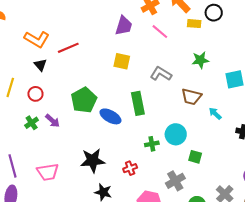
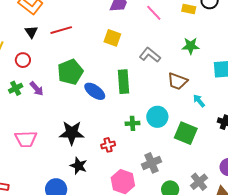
red line: (68, 48) -> (61, 30), moved
green square: (195, 157) -> (186, 133), moved, size x1.6

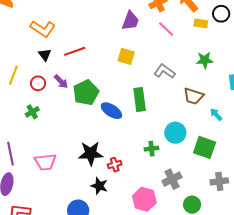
purple arrow: (37, 89) -> (61, 82), moved
green cross: (133, 123) -> (152, 149), moved
red cross: (108, 145) -> (115, 165), moved
gray cross: (199, 182) -> (219, 181), moved, turned 36

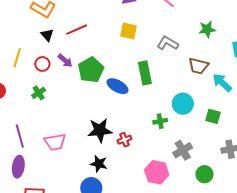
cyan arrow: (216, 114) -> (222, 83), size x1.5
green square: (205, 147) -> (213, 116), size x0.7
black star: (99, 186) -> (99, 164), moved

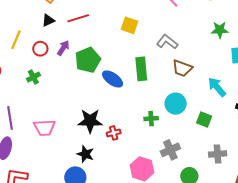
green star: (207, 29) -> (220, 30), moved
black triangle: (47, 35) -> (48, 20), turned 40
purple arrow: (65, 61) -> (63, 48), turned -105
brown trapezoid: (198, 66) -> (182, 68), moved

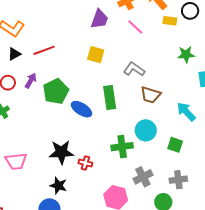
green cross: (151, 119) -> (122, 147), size x1.5
red cross: (114, 133) -> (85, 163), turned 32
gray cross: (218, 154) -> (178, 180), moved

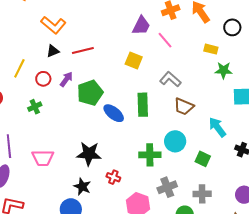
yellow rectangle: (170, 21) -> (211, 49), moved
pink line: (135, 27) -> (165, 40), moved
red cross: (85, 163) -> (113, 177), moved

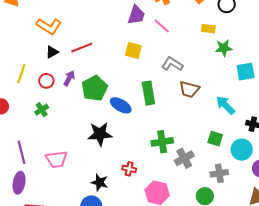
cyan circle: (175, 141) -> (242, 150), moved
black star: (89, 154) -> (100, 134), moved
gray cross: (167, 187) -> (184, 158), moved

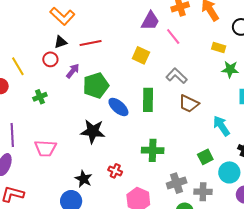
yellow line: (21, 74) -> (18, 66), moved, turned -60
red circle: (46, 81) -> (50, 59), moved
green square: (215, 139) -> (205, 157), turned 35
gray cross: (184, 158) -> (177, 183), moved

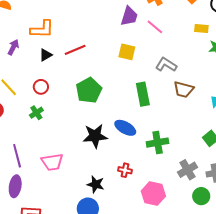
orange L-shape: (62, 16) -> (42, 29), turned -30
red circle: (50, 59) -> (41, 87), moved
purple arrow: (73, 71) -> (13, 47), moved
blue ellipse: (118, 107) -> (125, 128), moved

